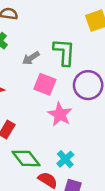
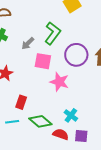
green L-shape: (64, 52) -> (53, 33), turned 45

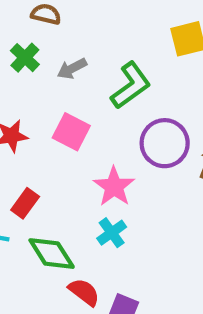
gray arrow: (28, 43) -> (72, 69), moved
pink square: (43, 61) -> (71, 132), moved
cyan cross: (71, 115) -> (112, 233), moved

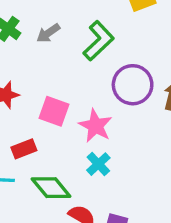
pink square: (71, 132) -> (54, 111), moved
red rectangle: (25, 203) -> (24, 149), turned 40

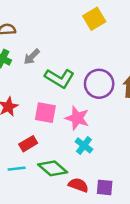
green L-shape: (99, 41) -> (59, 78), moved, turned 84

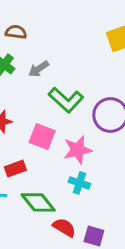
pink star: (77, 118) -> (78, 150), turned 30
cyan cross: (84, 145) -> (79, 183), turned -30

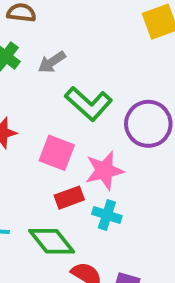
red rectangle: (15, 169) -> (69, 198), moved

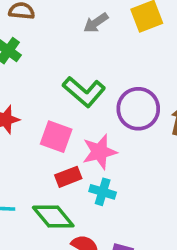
gray arrow: (52, 62) -> (96, 23), moved

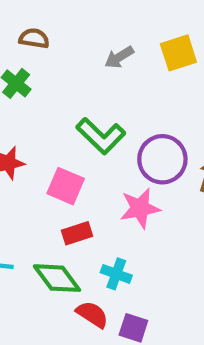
pink star: (100, 152) -> (140, 208), moved
cyan cross: (103, 192) -> (116, 274), moved

